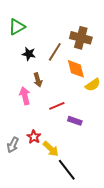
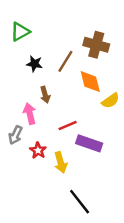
purple rectangle: (75, 121) -> (89, 143), size x1.5
red star: (34, 137) -> (38, 150), moved
gray arrow: (13, 145) -> (15, 135), moved
yellow arrow: (51, 149) -> (61, 162), moved, turned 30

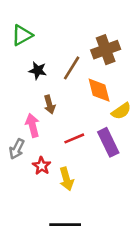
brown cross: (96, 45) -> (106, 50), turned -35
purple rectangle: (89, 143) -> (108, 142), moved, turned 45
black line: (80, 202) -> (65, 225), moved, turned -52

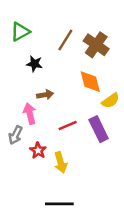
brown cross: (106, 50) -> (96, 45), turned -35
brown line: (72, 68) -> (65, 40), moved
brown arrow: (49, 104) -> (45, 95), turned -84

